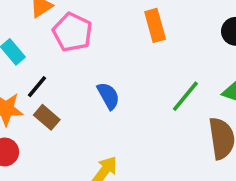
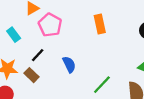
black line: (37, 87) -> (38, 55), moved
green line: (185, 96) -> (102, 85), moved

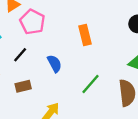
orange rectangle: (100, 24) -> (85, 35), moved
brown rectangle: (32, 75) -> (23, 86), moved, turned -56

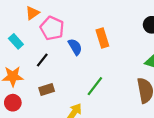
blue semicircle: (54, 64) -> (75, 47), moved
green line: (90, 84) -> (95, 86), moved

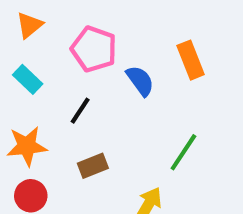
orange triangle: (32, 13) -> (30, 25), moved

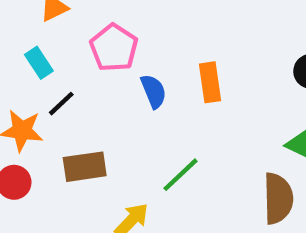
black line: (80, 111) -> (61, 104), moved
brown rectangle: (93, 166) -> (85, 167), size x1.4

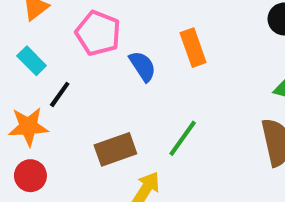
brown rectangle: (85, 167) -> (115, 149), moved

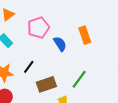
pink pentagon: (98, 33) -> (38, 28), turned 30
black line: (60, 94) -> (29, 67), moved

